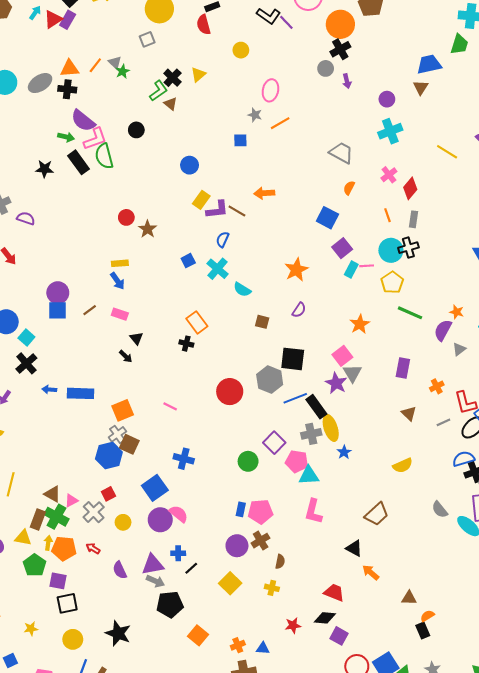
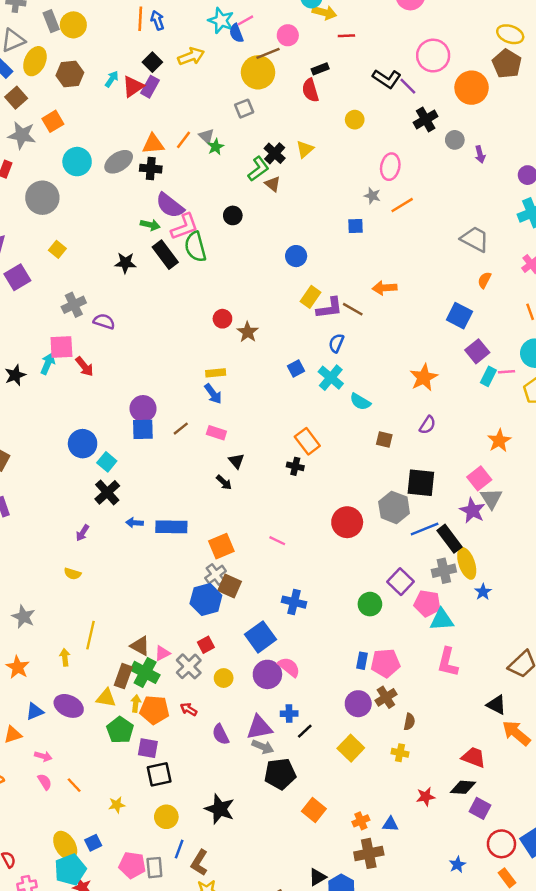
black cross: (340, 49) -> (426, 119), moved
orange arrow: (371, 572) -> (516, 733), size x1.4

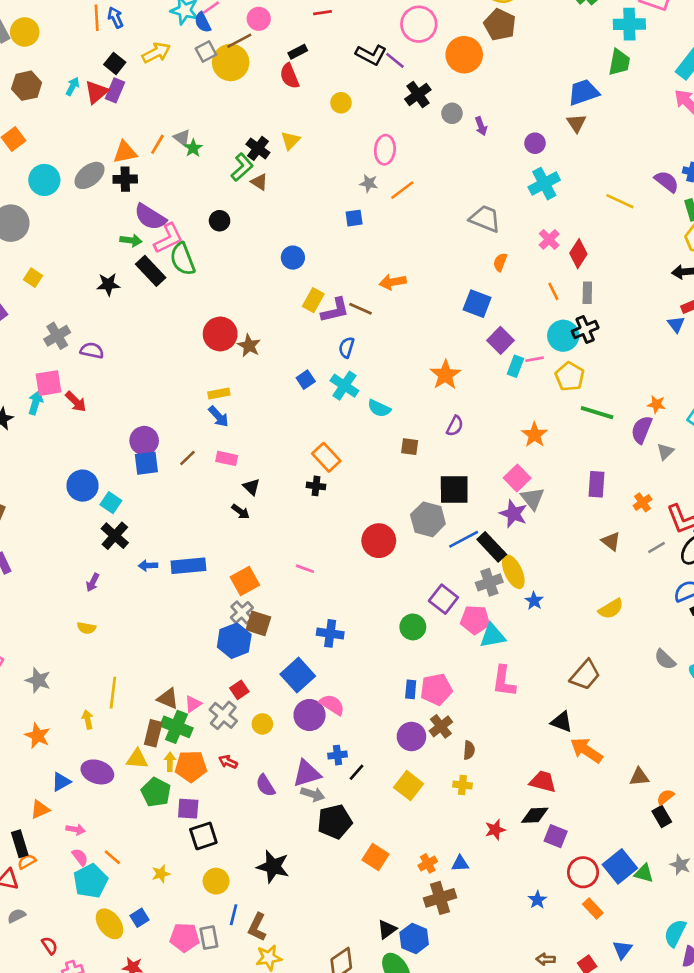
gray square: (244, 109) -> (206, 52), moved
red circle: (222, 319) -> (220, 334), size x1.6
cyan pentagon: (70, 870) -> (91, 881), moved

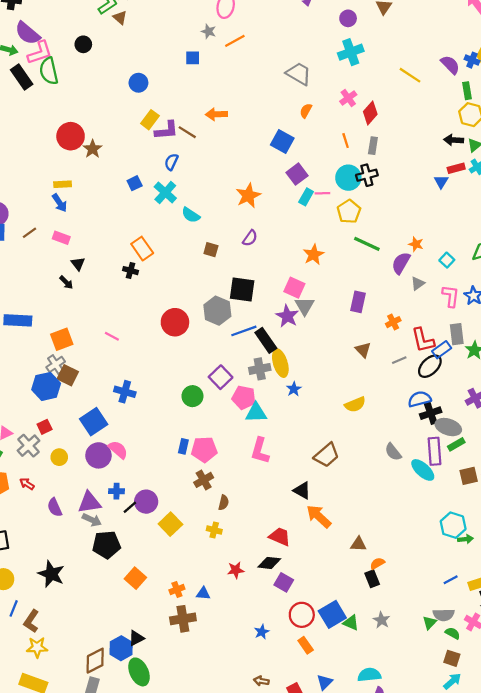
pink square: (517, 478) -> (294, 288), turned -30
purple circle: (411, 736) -> (146, 502), moved
cyan semicircle: (675, 933) -> (369, 675), turned 50
blue hexagon: (414, 938) -> (121, 648), moved

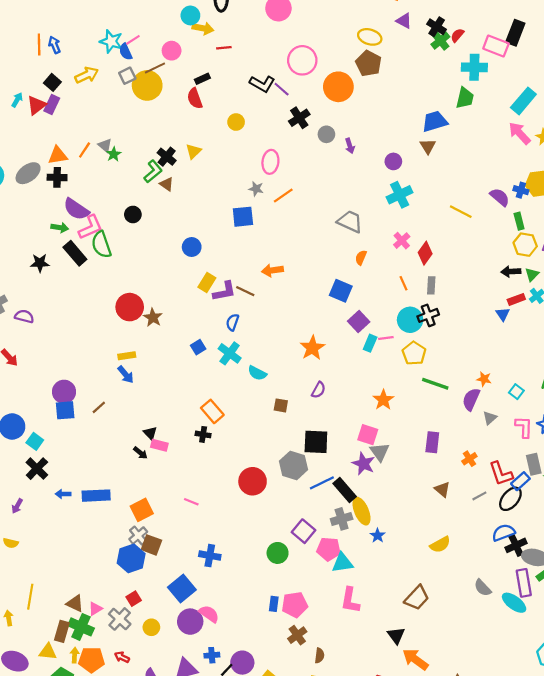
blue square: (193, 58) -> (243, 217), size x1.5
pink rectangle: (61, 238) -> (159, 445), moved
black triangle: (302, 490) -> (396, 635), turned 30

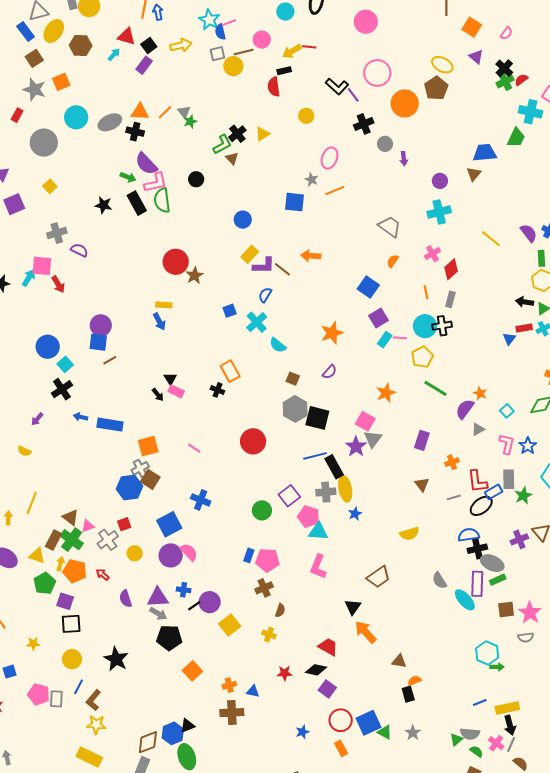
yellow arrow: (203, 28) -> (292, 51), moved, turned 126
yellow circle: (147, 85) -> (233, 66), size x0.7
red triangle: (36, 105) -> (127, 36), moved, turned 42
brown line: (99, 407) -> (110, 360), moved
gray hexagon: (293, 465) -> (295, 409), moved

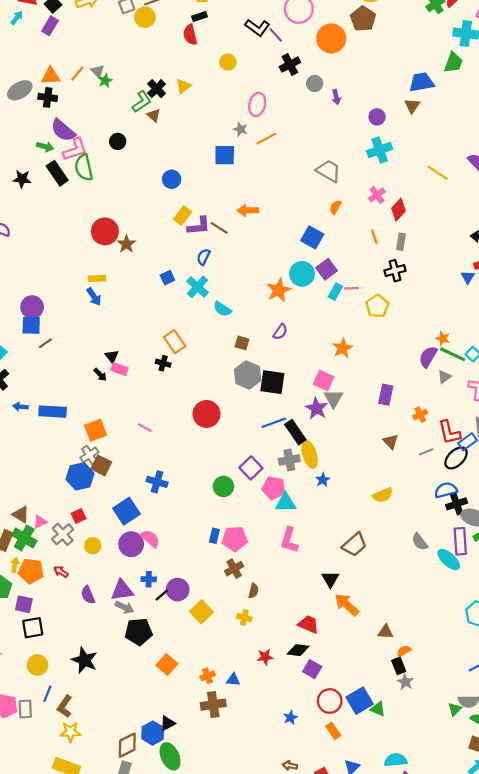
cyan circle: (425, 326) -> (302, 274), moved
green line: (435, 388) -> (453, 354), moved
gray star: (413, 733) -> (405, 682), moved

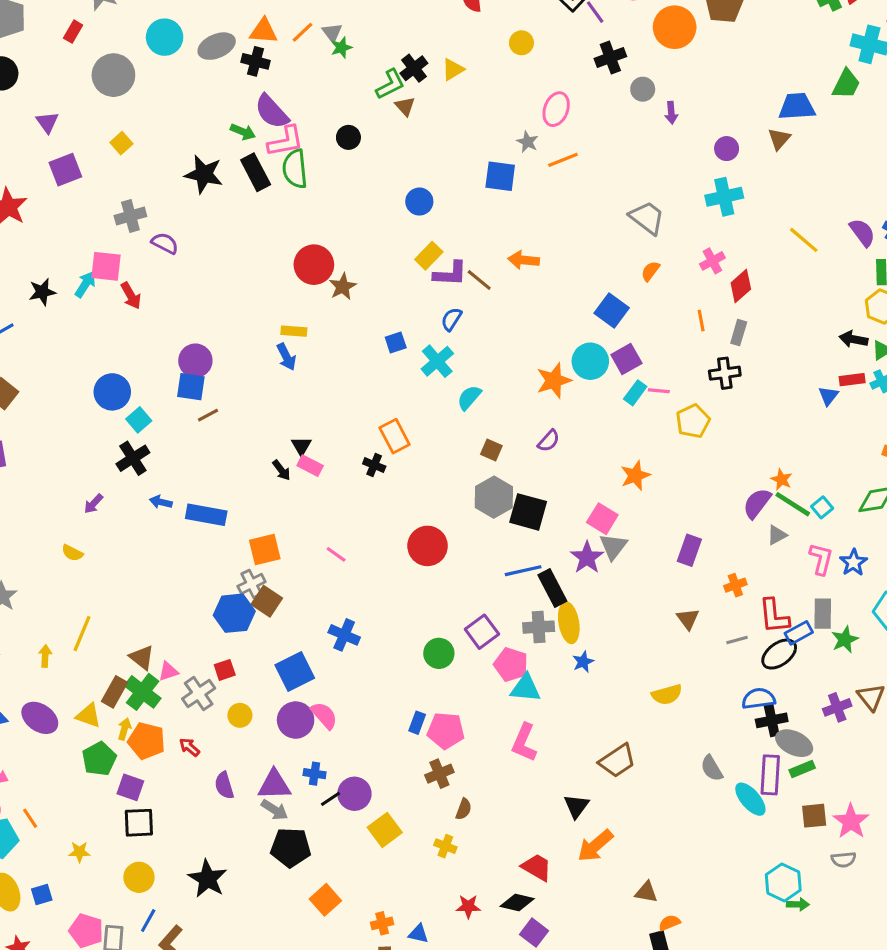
black star: (22, 179) -> (204, 174), size x1.4
cyan semicircle: (222, 309) -> (469, 398), turned 90
orange arrow: (347, 605) -> (595, 846), turned -90

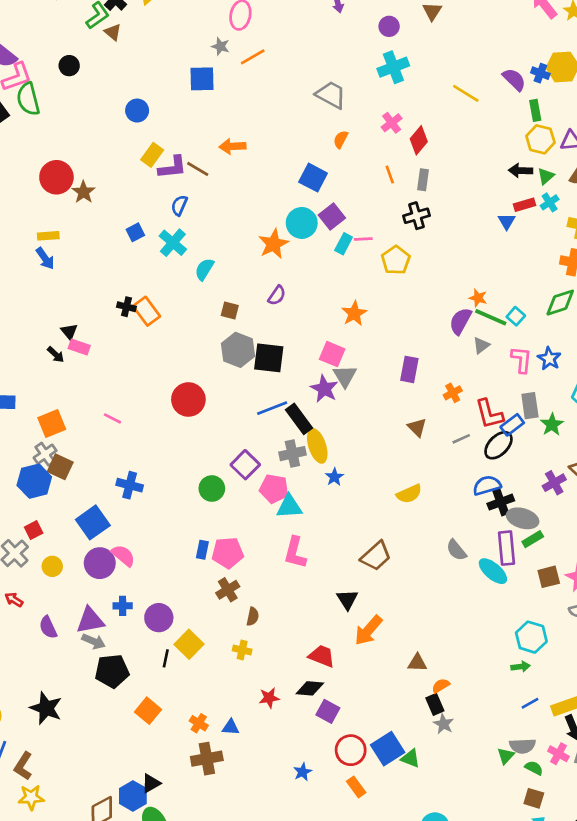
black cross: (374, 465) -> (126, 307), moved
black line: (330, 799) -> (166, 658), moved, turned -36
green arrow: (798, 904) -> (521, 667), moved
orange cross: (382, 923) -> (199, 723), turned -36

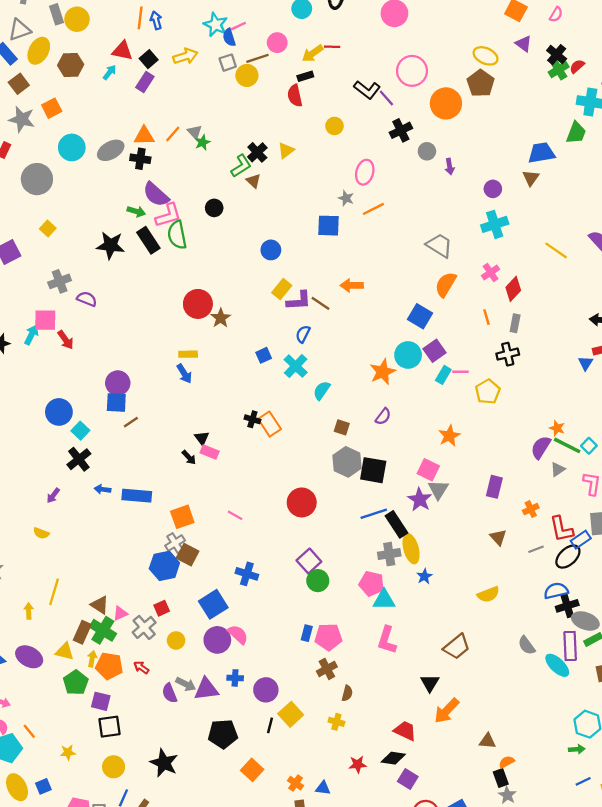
orange semicircle: (341, 139) -> (446, 284), size x1.6
purple square: (245, 465) -> (309, 561), moved
gray arrow: (94, 641) -> (186, 684), moved

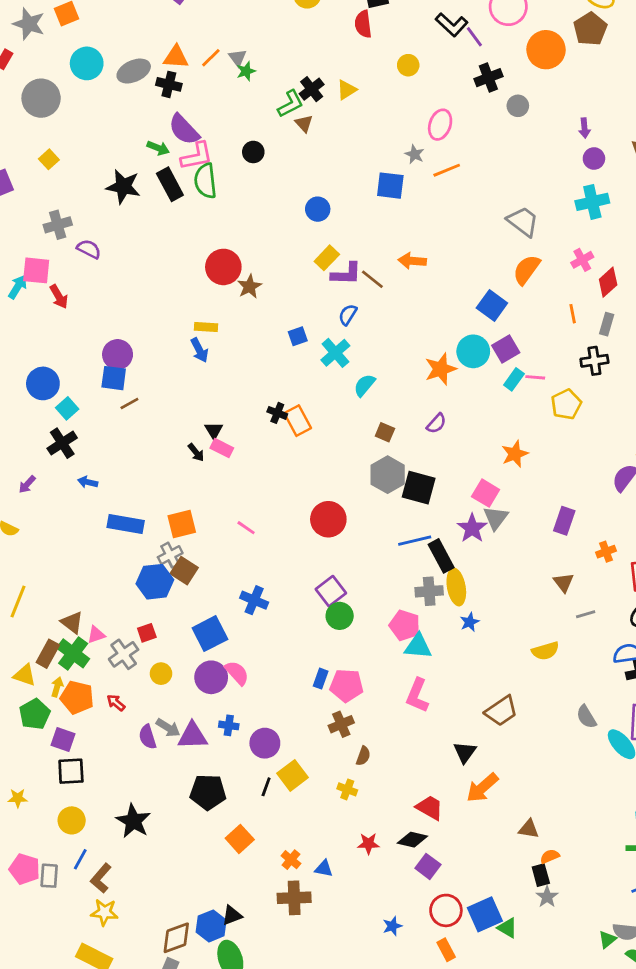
purple arrow: (450, 167) -> (584, 128), moved
blue rectangle: (137, 496) -> (126, 524), moved
gray line: (536, 549) -> (586, 614), moved

